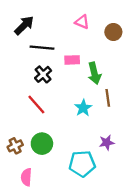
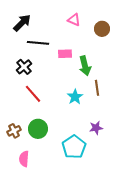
black cross: (43, 74) -> (24, 67), moved
cyan pentagon: (82, 164) -> (74, 147), turned -30

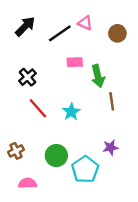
black line: (38, 43) -> (60, 33), moved, turned -40
cyan star: (75, 97) -> (71, 112), moved
green circle: (38, 129) -> (56, 156), moved
pink semicircle: (24, 159) -> (28, 183), turned 84

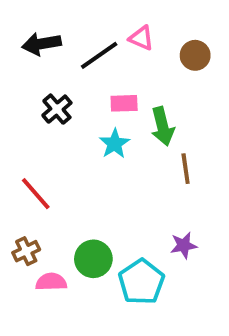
black arrow: (25, 26) -> (42, 44), turned -145
black cross: (28, 77) -> (57, 109), moved
red line: (38, 108) -> (36, 194), moved
cyan star: (71, 112) -> (114, 144), moved
pink semicircle: (28, 183) -> (51, 282), moved

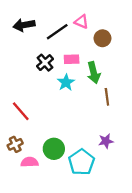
brown circle: (195, 55) -> (102, 38), moved
black cross: (57, 109) -> (45, 63), moved

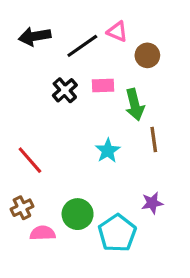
cyan star: (66, 82) -> (108, 151), moved

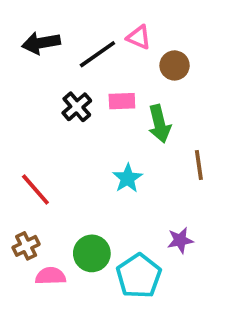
brown line: (154, 139) -> (199, 165), moved

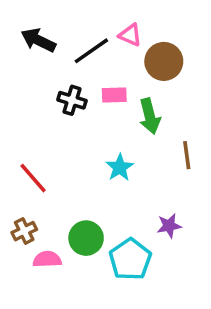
black arrow: (41, 43) -> (38, 40), turned 36
brown circle: (175, 65) -> (164, 61), size x1.4
black cross: (77, 107) -> (72, 100), turned -32

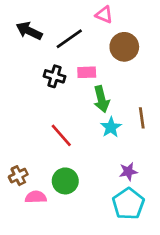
pink triangle: (130, 35) -> (104, 15), moved
green arrow: (150, 116) -> (101, 99), moved
cyan star: (120, 167) -> (111, 127), moved
red line: (33, 178) -> (61, 135), moved
cyan pentagon: (130, 259) -> (128, 204), moved

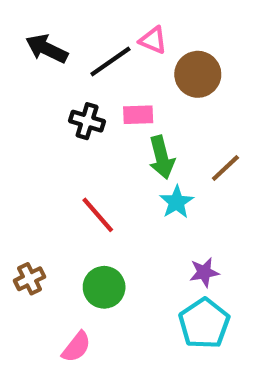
pink triangle: (104, 15) -> (153, 40), moved
brown line: (142, 118) -> (225, 168), moved, turned 55
pink semicircle: (36, 197) -> (76, 347), moved, turned 130

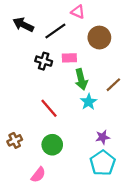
pink triangle: (153, 40) -> (78, 12), moved

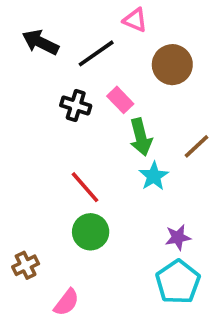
pink rectangle: (69, 58) -> (120, 100), turned 48
brown cross: (15, 140) -> (26, 265), moved
green circle: (52, 145) -> (91, 232), moved

